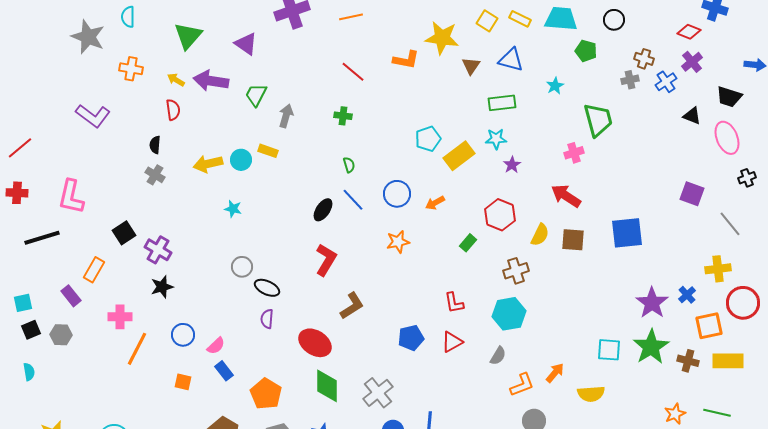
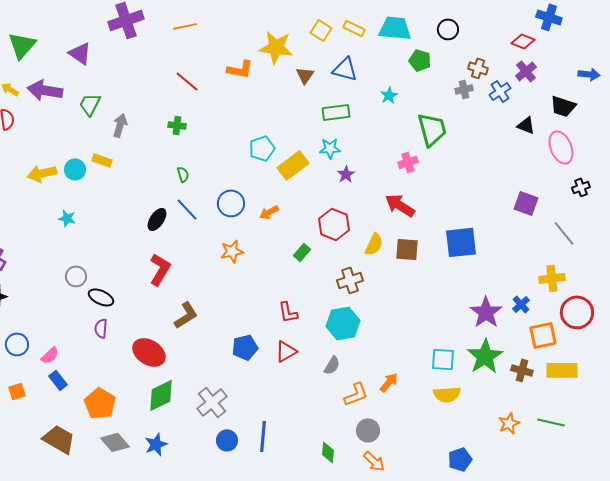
orange square: (183, 382) -> (17, 391), turned -30
green diamond: (327, 386) -> (161, 395), turned 64
yellow semicircle: (591, 394) -> (447, 394), moved

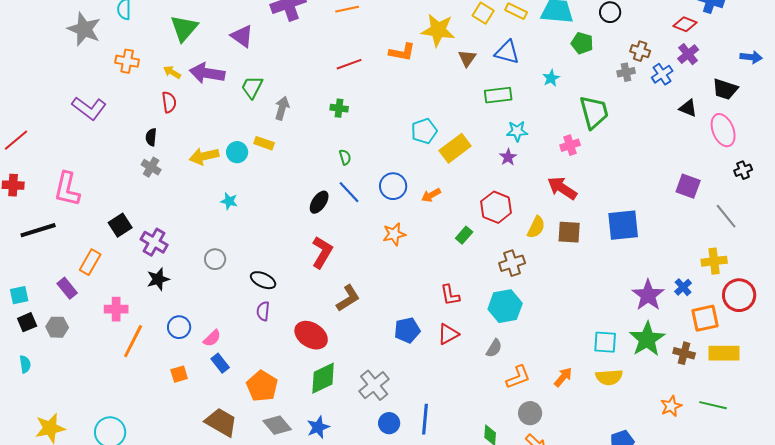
red line: (187, 81) -> (349, 64), turned -60
cyan star: (330, 148) -> (517, 131), moved
gray circle: (76, 276) -> (215, 259), moved
orange arrow: (389, 382) -> (563, 377), moved

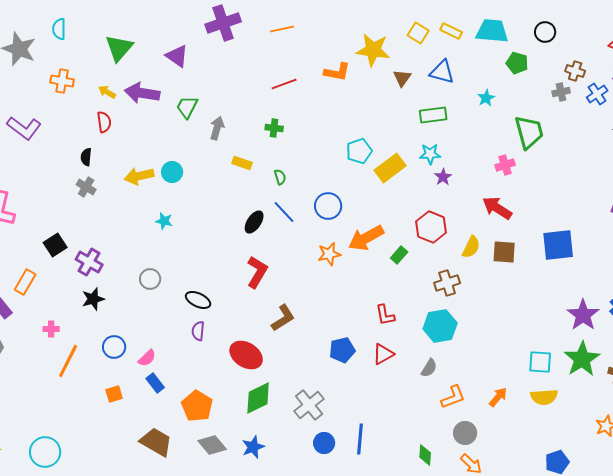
cyan star: (517, 131) -> (430, 154), moved
yellow rectangle: (264, 143) -> (242, 163), moved
orange arrow: (431, 195) -> (366, 238), moved, size x1.8
pink cross: (116, 309) -> (51, 329), size x0.7

